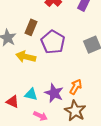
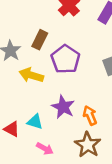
orange arrow: (76, 87) -> (90, 115), turned -56
purple star: (54, 93) -> (63, 107), moved

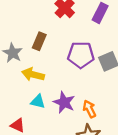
purple pentagon: (65, 59) -> (81, 55), moved, turned -30
cyan triangle: (35, 122) -> (38, 101), moved

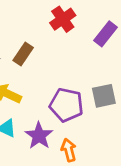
purple pentagon: (81, 55) -> (66, 105), moved

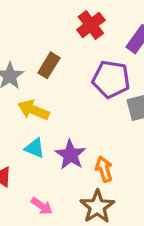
purple pentagon: (66, 105) -> (111, 79), moved

